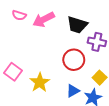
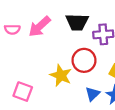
yellow star: (40, 82) -> (61, 75), moved

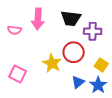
pink arrow: (40, 26) -> (38, 19), turned -50
pink semicircle: (12, 29) -> (14, 30), moved

